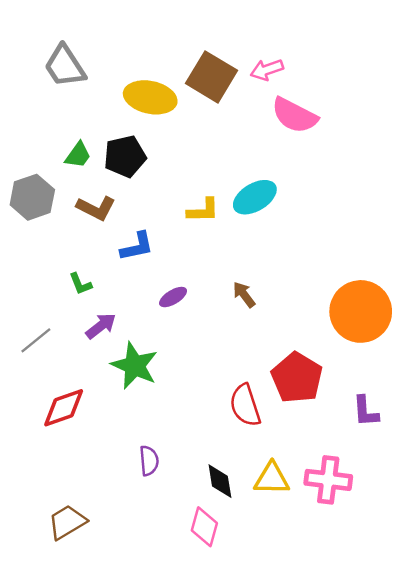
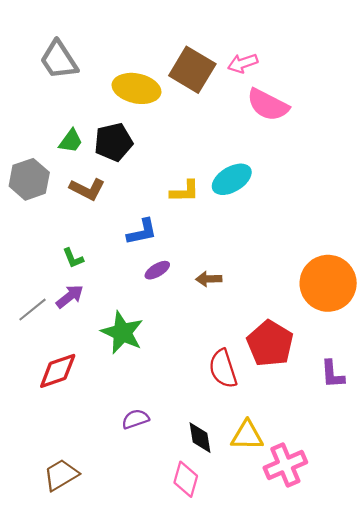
blue L-shape: (137, 247) -> (142, 232), moved
brown arrow: (244, 295) -> (209, 279), moved, turned -55
purple arrow: (101, 326) -> (70, 296), moved
purple semicircle: (149, 461) -> (135, 419), turned -104
pink cross: (328, 480) -> (285, 465), moved, turned -30

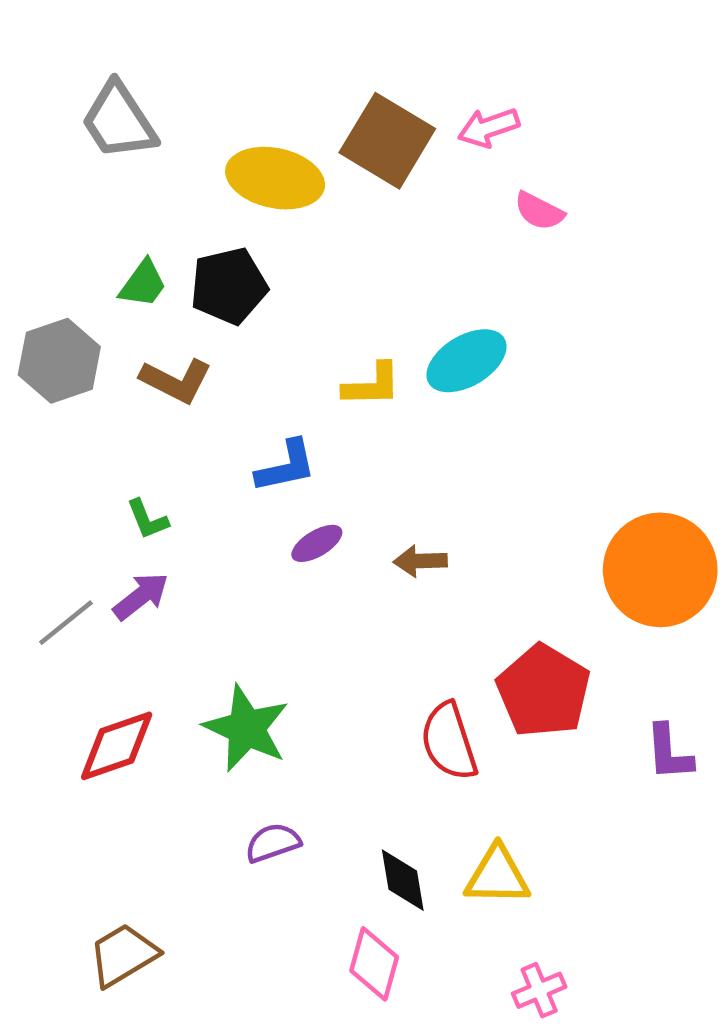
pink semicircle: (268, 105) -> (539, 211), size x0.6
green star: (122, 333) -> (246, 728), moved
pink cross: (285, 465) -> (539, 990), moved, size x0.6

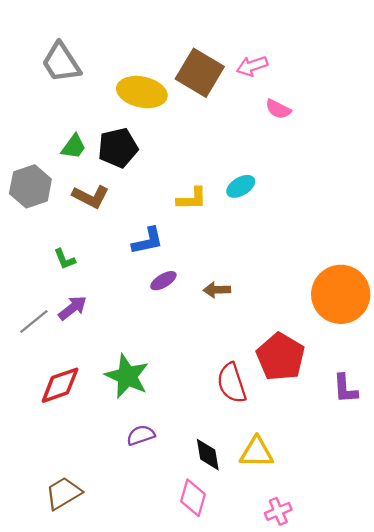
cyan ellipse: (467, 361) -> (241, 186), size x0.7
green L-shape: (147, 519) -> (65, 259), moved

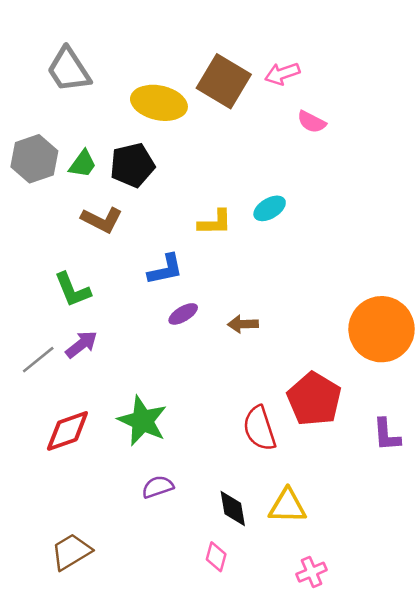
gray hexagon: (30, 186) -> (34, 159), moved
green L-shape: (65, 259) -> (72, 290), size x1.5
pink diamond: (193, 498) -> (216, 557), size x0.7

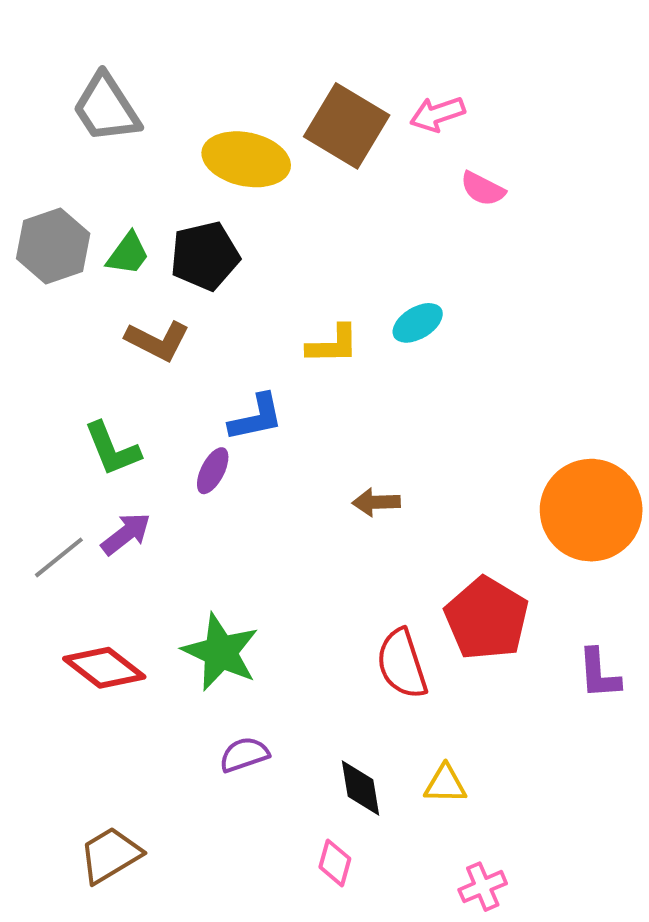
purple ellipse: (183, 314) -> (213, 471), moved, turned -32
red diamond: (67, 431) -> (104, 668), turned 57
yellow triangle: (287, 506) -> (445, 784), size x0.7

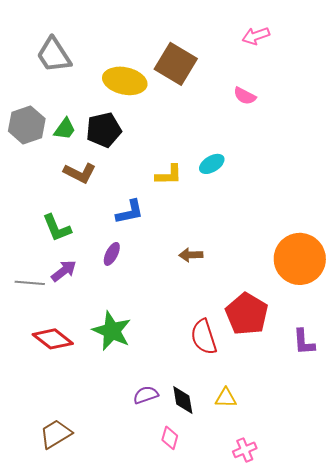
pink arrow: (437, 114) -> (256, 36), moved
purple ellipse: (213, 471) -> (112, 254), moved
gray line: (59, 557) -> (30, 283), turned 44
purple semicircle: (244, 755) -> (146, 395), moved

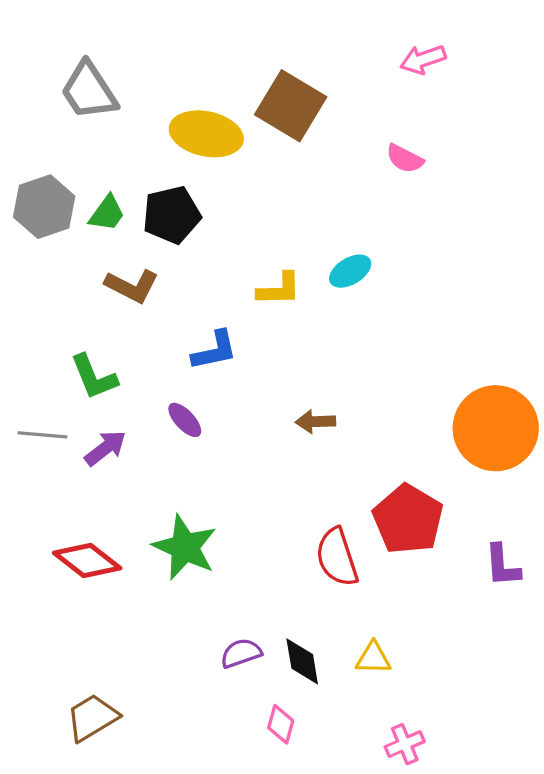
purple ellipse: (112, 254) -> (185, 420), turned -70
gray line: (30, 283) -> (43, 435), moved

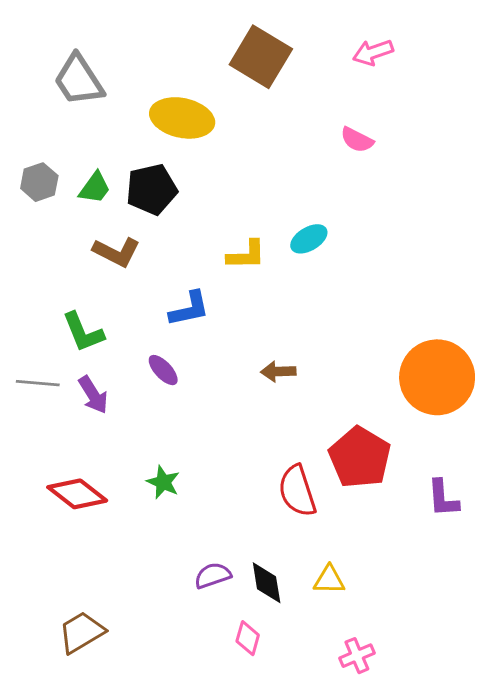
brown square: (291, 106) -> (261, 57), moved
gray hexagon: (44, 207) -> (39, 182), size x0.7
purple arrow: (105, 448) -> (93, 395), turned 96
green star: (185, 547) -> (163, 482), size x0.6

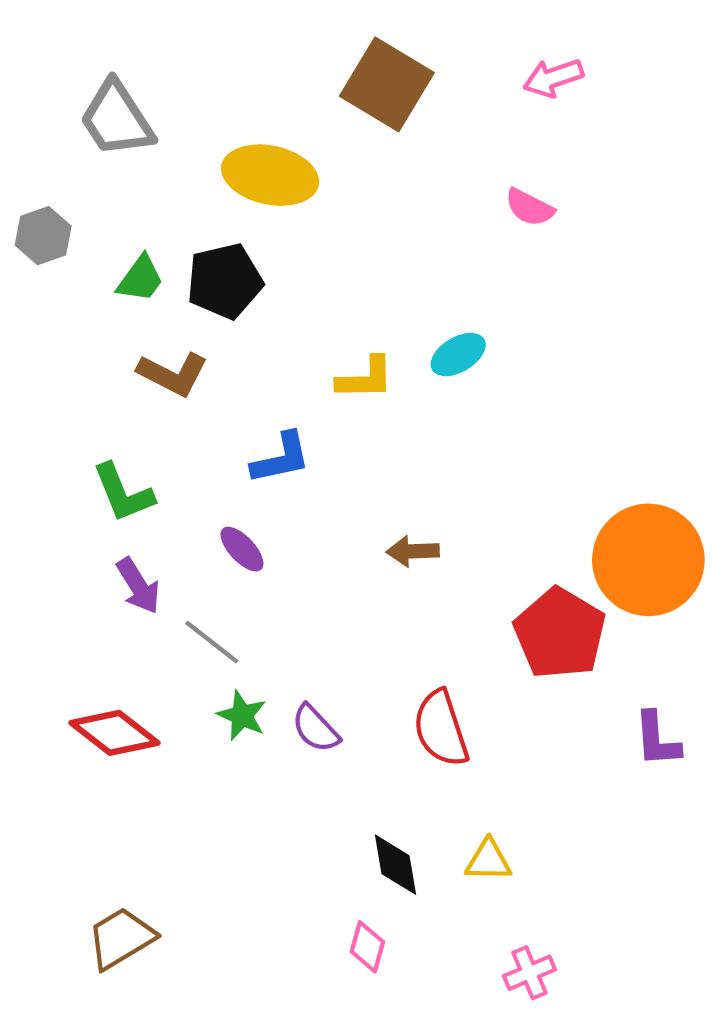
gray hexagon: (39, 182) -> (43, 236), moved
gray line: (38, 383) -> (212, 642), moved, turned 33
red pentagon: (360, 457) -> (560, 633), moved
purple semicircle: (213, 575) -> (315, 728), moved, turned -114

